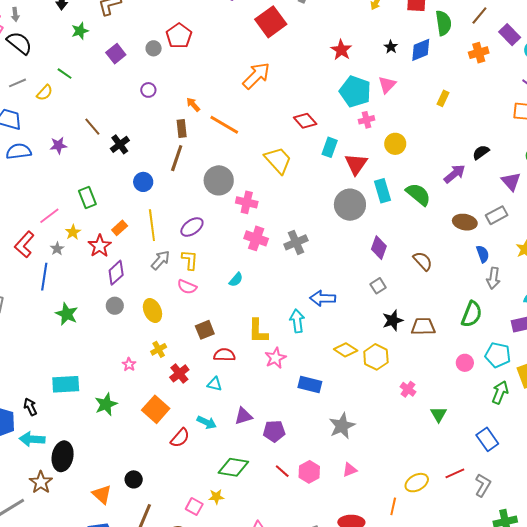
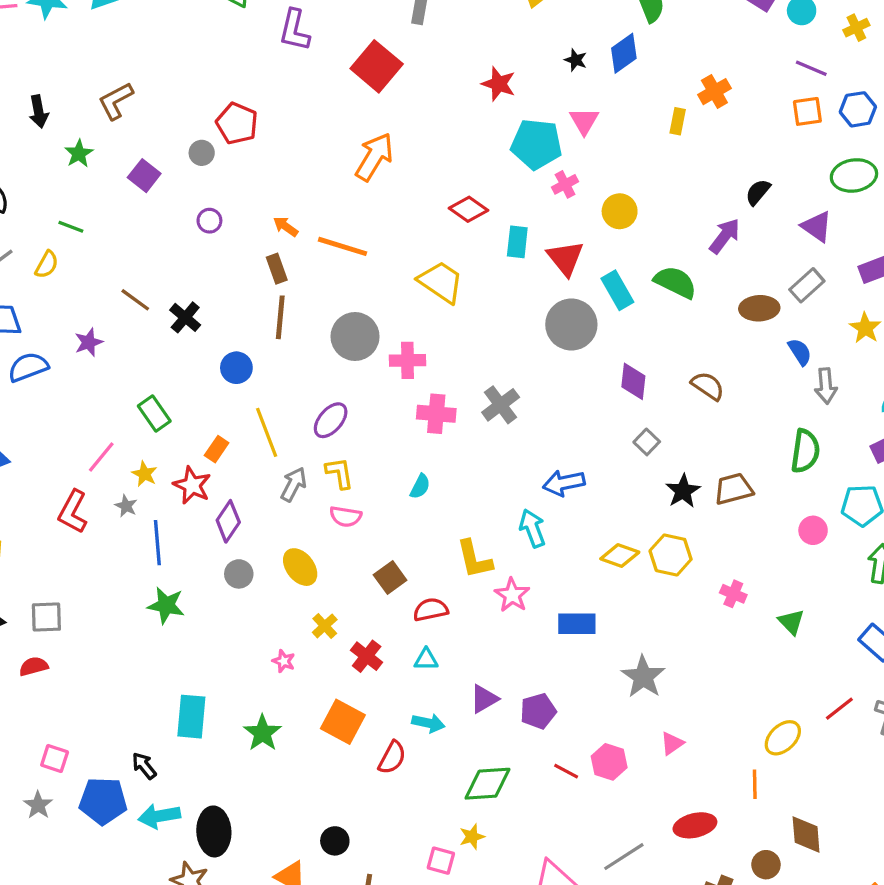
orange cross: (479, 53) -> (714, 92), moved
blue line: (44, 277) -> (157, 543), moved
cyan rectangle: (66, 384) -> (191, 717), turned -68

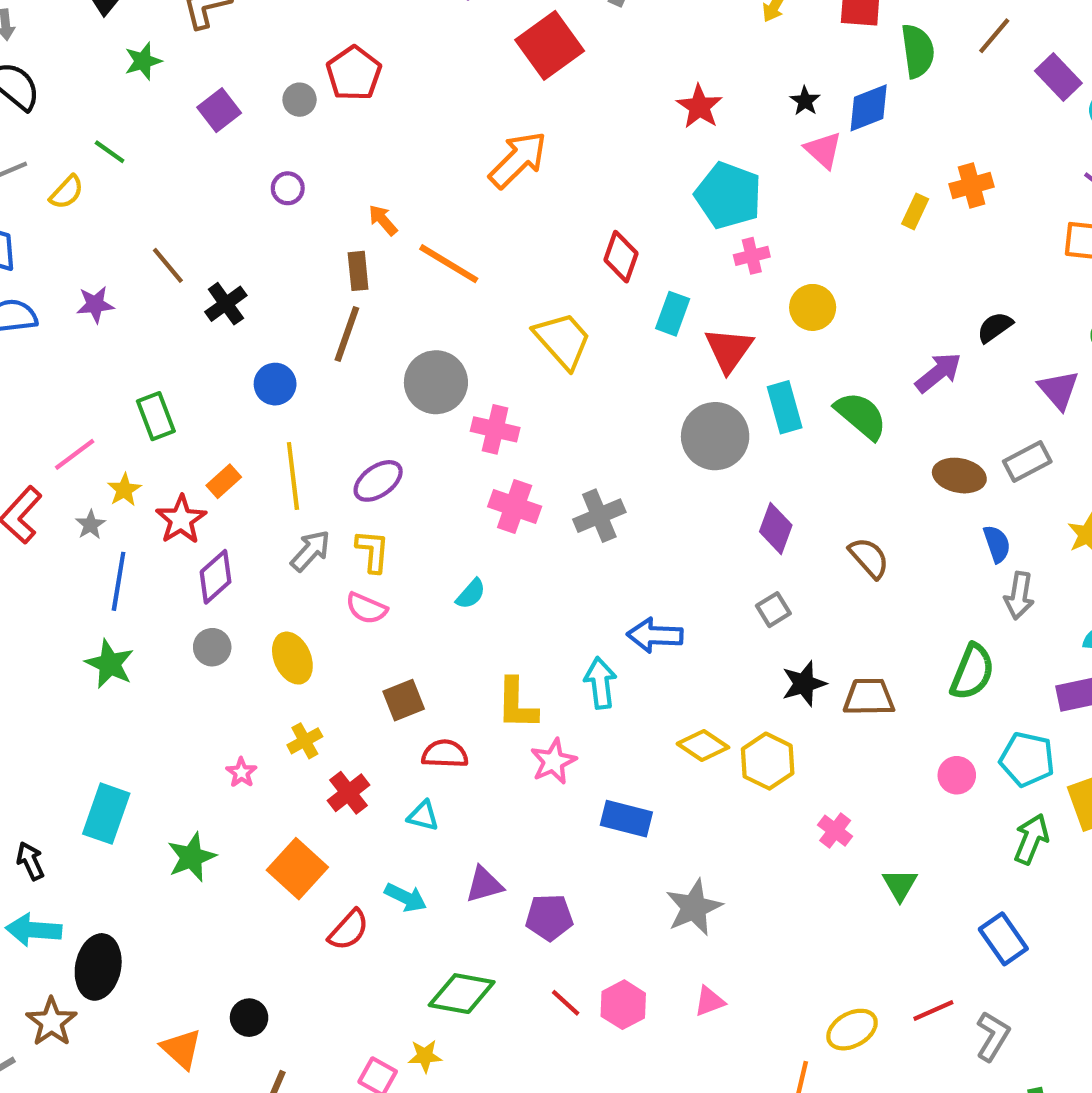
pink triangle: (584, 121) -> (823, 150), moved, turned -32
red diamond: (469, 209) -> (621, 257), turned 60

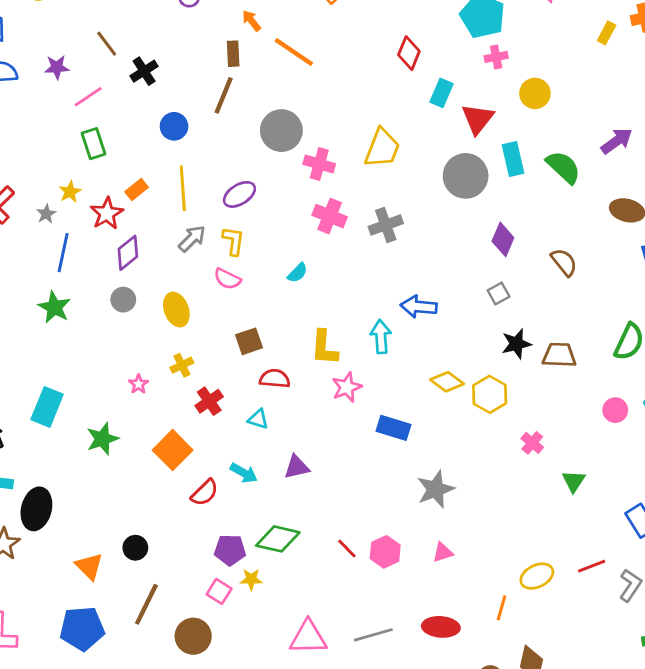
yellow trapezoid: (563, 340) -> (382, 148), moved, turned 60
pink line: (75, 454) -> (88, 97), moved
purple pentagon: (549, 917) -> (230, 550), moved

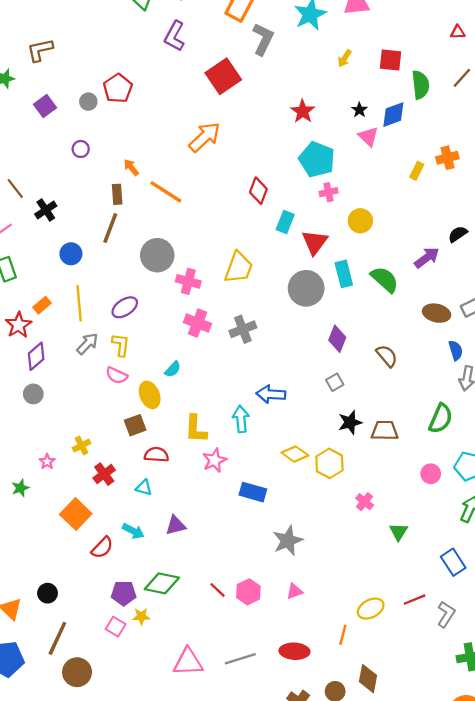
yellow ellipse: (176, 310) -> (150, 395), moved
green star: (102, 439) -> (20, 488), moved, size x0.7
brown circle: (193, 636) -> (77, 672), moved

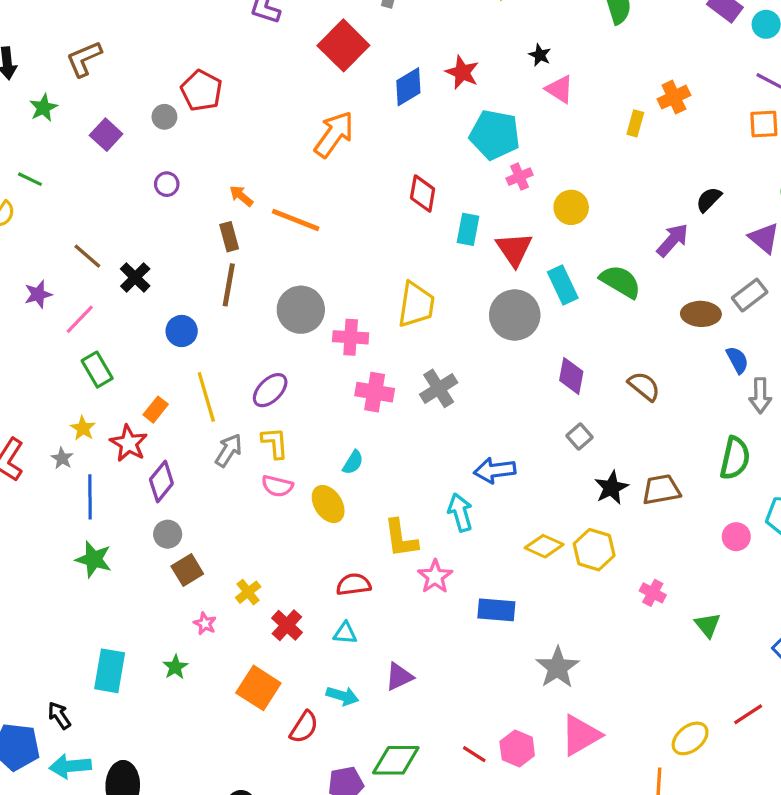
blue diamond: (393, 115) -> (408, 87), moved
brown square: (135, 425) -> (187, 570), moved
pink triangle: (295, 591) -> (581, 735), size x1.8

